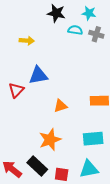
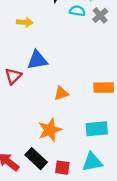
gray cross: (96, 34) -> (100, 15), turned 32

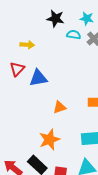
red triangle: (13, 76) -> (17, 69), moved

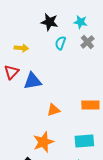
cyan semicircle: (74, 35) -> (60, 43), moved, turned -80

